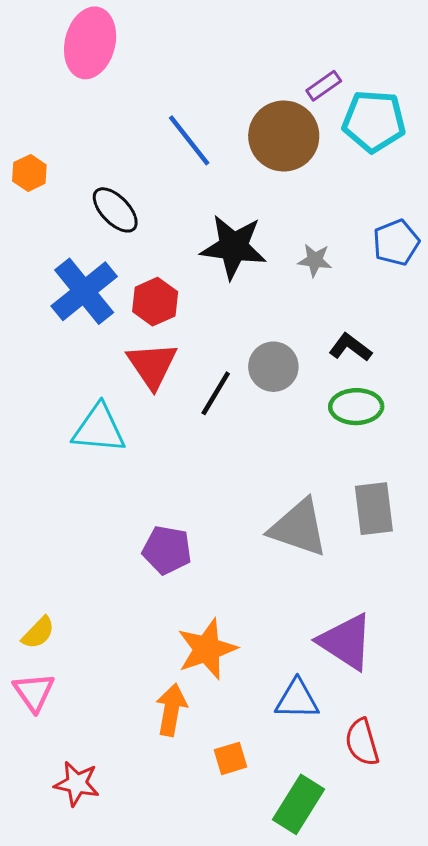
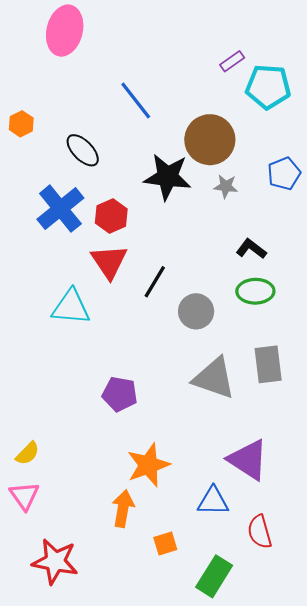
brown circle: (284, 136) -> (210, 140), moved
gray circle: (273, 367) -> (196, 311), moved
red star: (77, 784) -> (55, 561), size x1.4

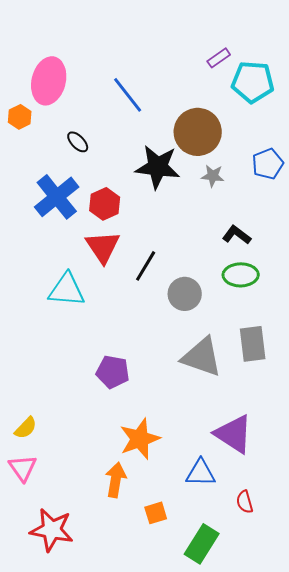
pink ellipse: (65, 31) -> (49, 81), moved
black ellipse: (83, 150) -> (78, 142), size x0.7
red semicircle: (260, 532) -> (245, 502), size x0.7

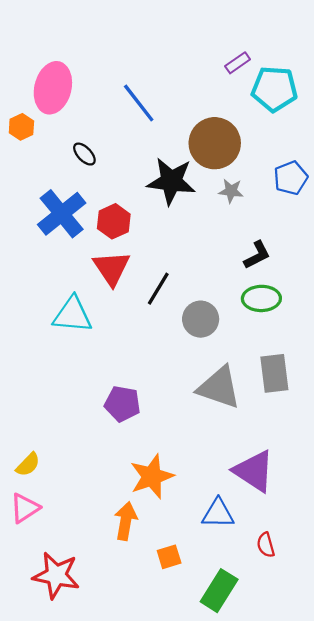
black L-shape: (237, 235) -> (257, 255), turned 116
pink triangle: (23, 468) -> (25, 508), turned 32

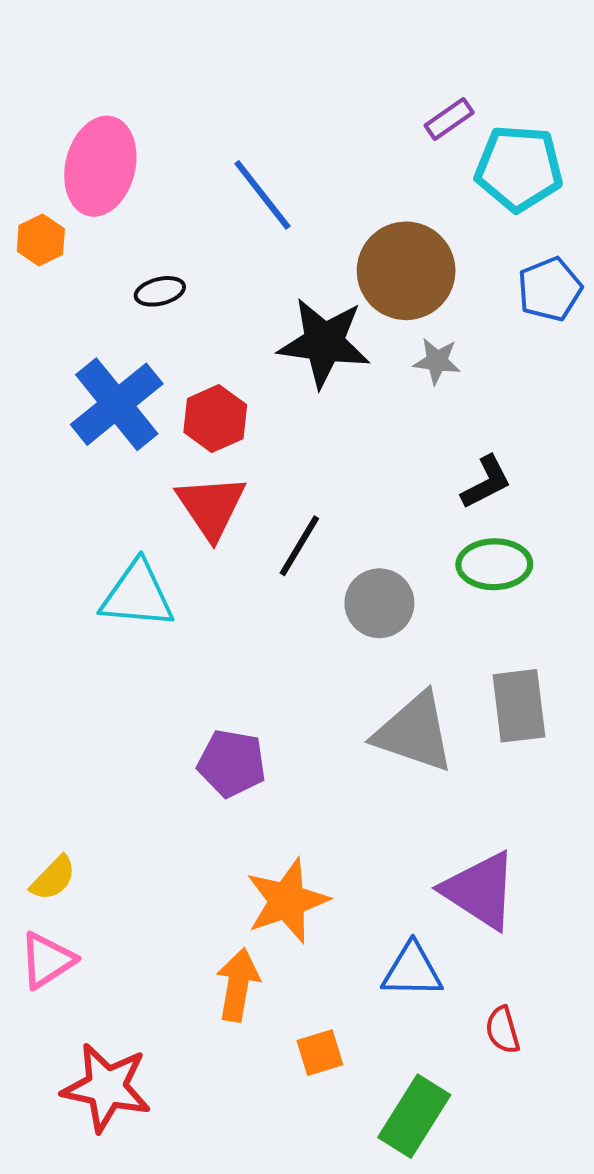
black ellipse: (84, 154) -> (160, 291), turned -60
blue pentagon: (291, 178) -> (550, 289), moved

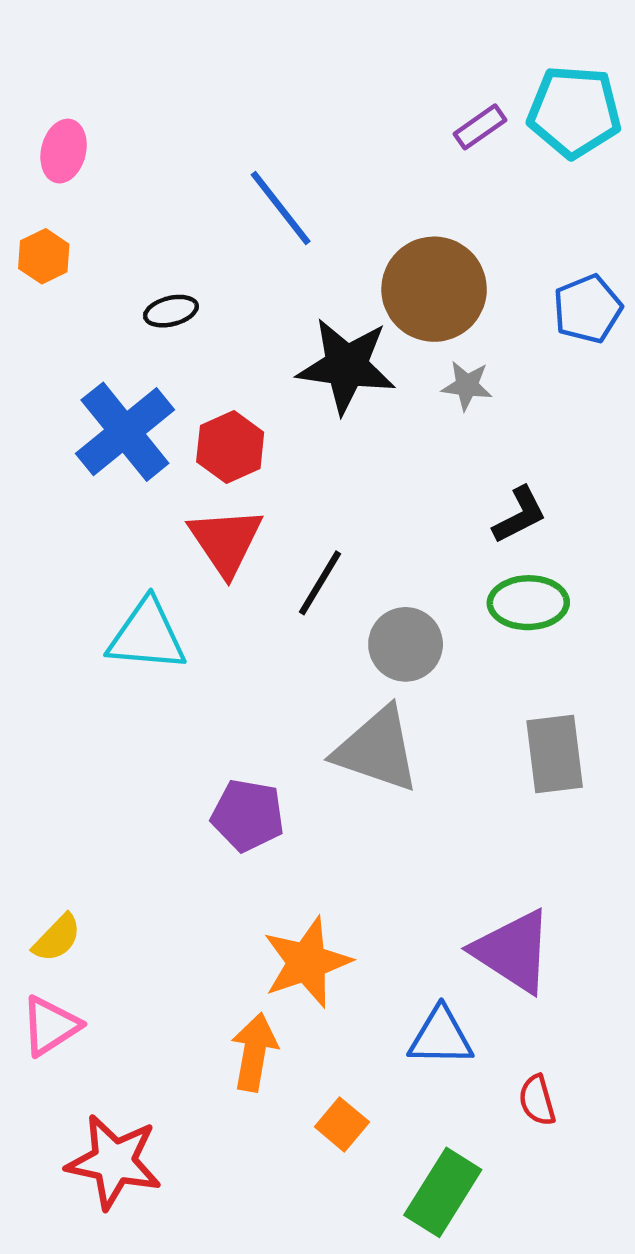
pink ellipse: (100, 166) -> (64, 151), moved, size x0.6
cyan pentagon: (519, 168) -> (574, 112), moved
gray triangle: (414, 732) -> (377, 750), moved
orange square: (320, 1053) -> (342, 1124), turned -33

